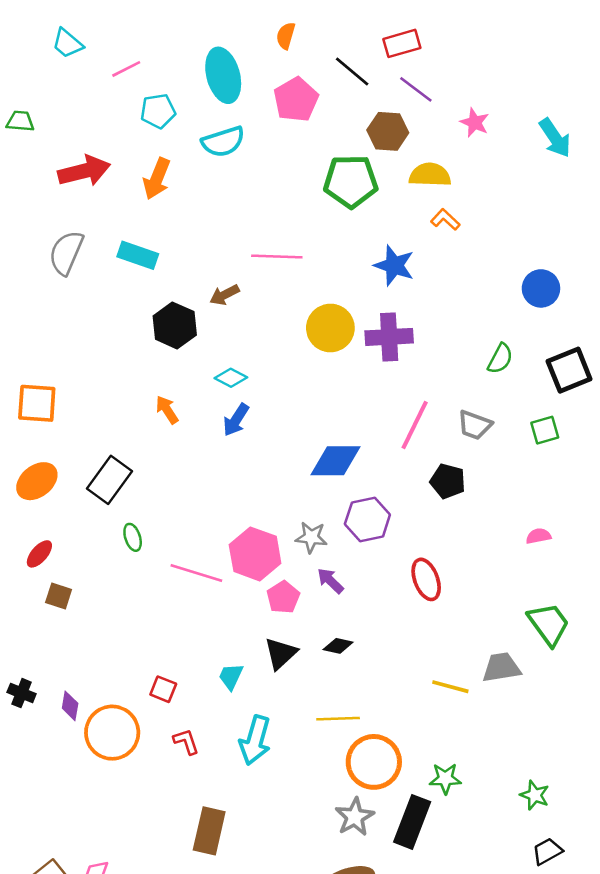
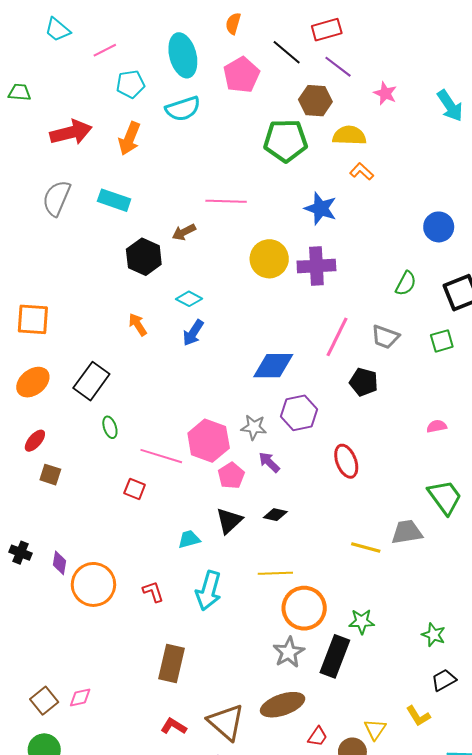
cyan trapezoid: (231, 676) -> (189, 539), turned 50
red square: (163, 689) -> (135, 489), moved

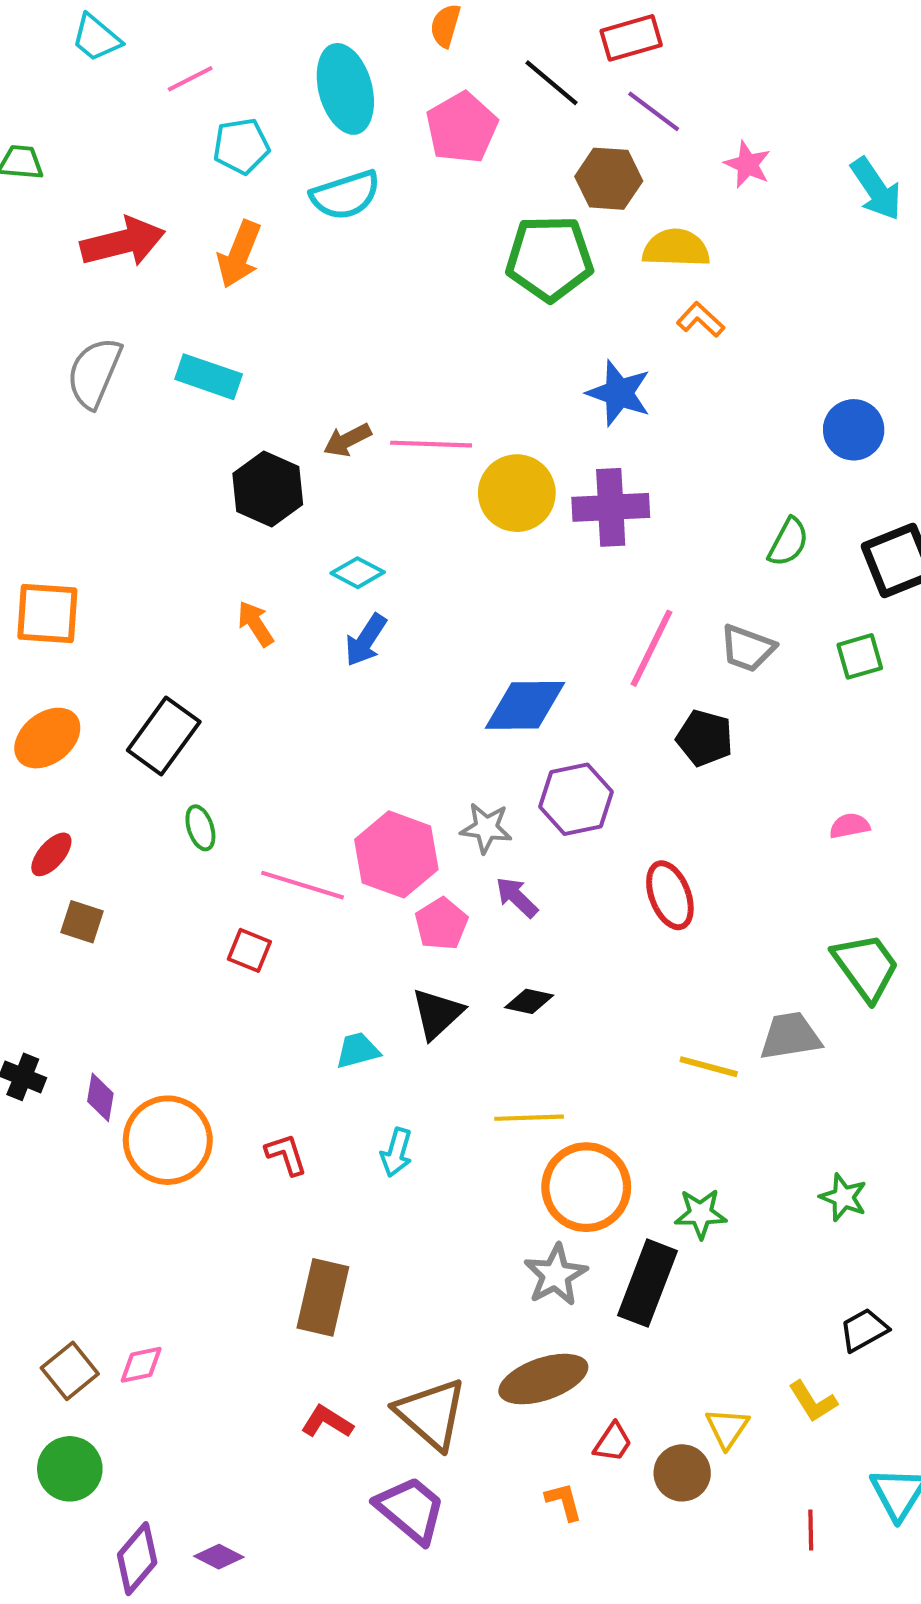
pink line: (226, 201) -> (431, 444), moved
cyan arrow: (209, 591) -> (396, 1152), size x0.6
green star: (434, 635) -> (843, 1197), moved

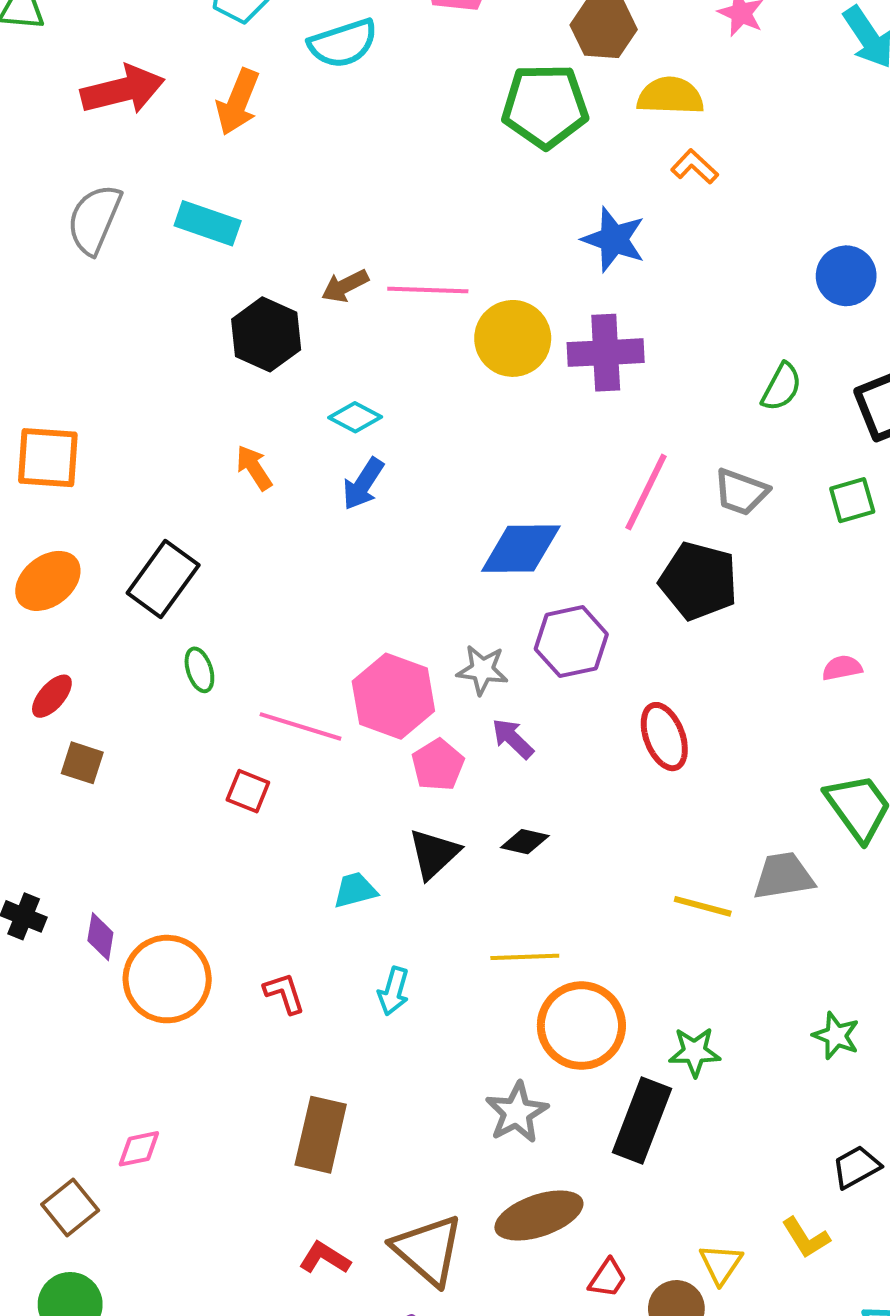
black pentagon: (705, 738) -> (699, 581), size x1.4
gray star: (556, 1275) -> (517, 1112), moved
pink diamond: (141, 1365) -> (139, 1149), moved

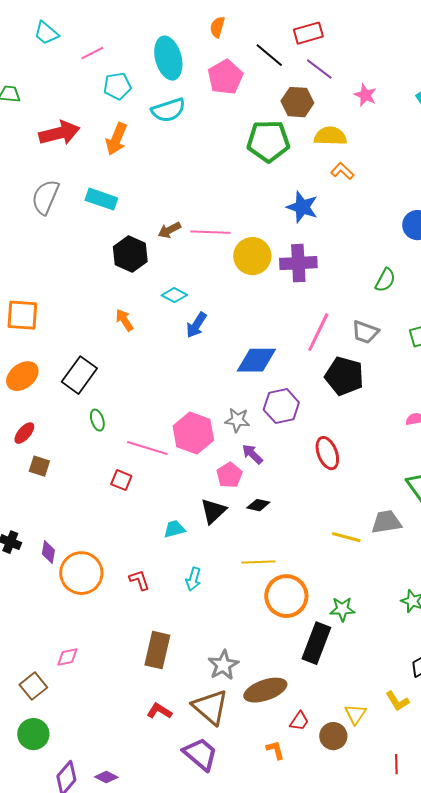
blue arrow: (363, 484) -> (196, 325), moved
pink pentagon: (438, 765) -> (229, 475), moved
gray star: (517, 1112) -> (223, 665), moved

